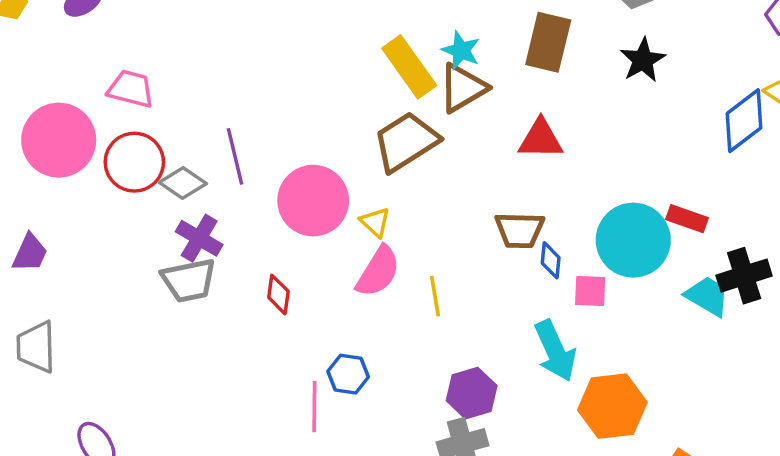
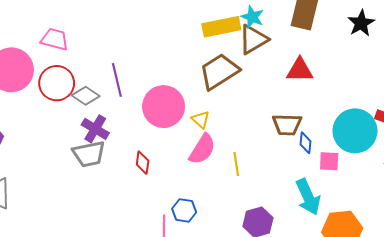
yellow rectangle: (409, 67) -> (221, 27), turned -66

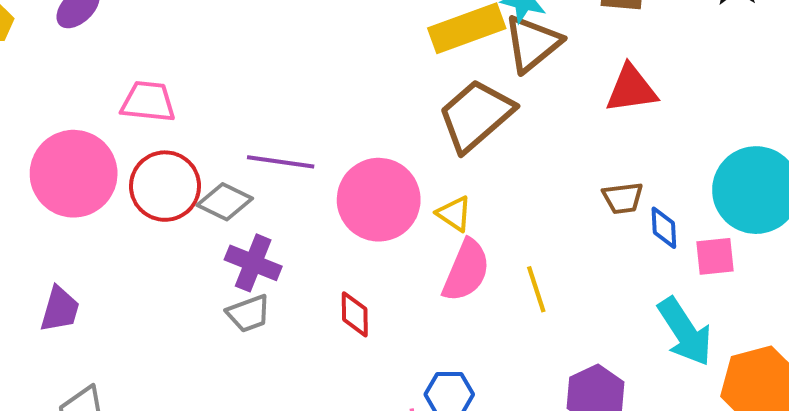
purple line: (117, 80) -> (281, 162), turned -60
brown trapezoid: (287, 125) -> (623, 198), size x0.7
gray trapezoid: (89, 154) -> (248, 313), size x0.7

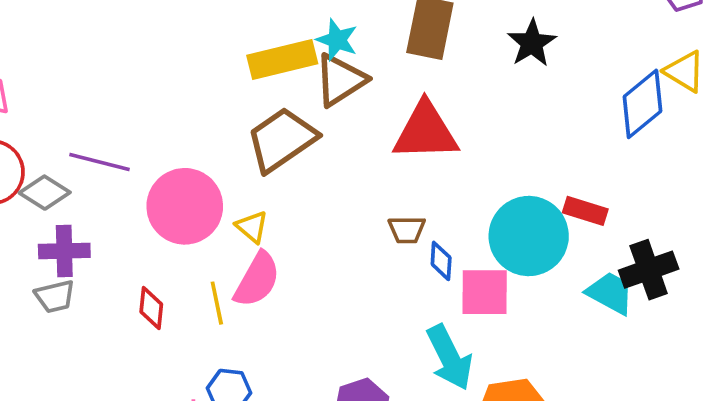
red triangle: (631, 89) -> (426, 132), size x1.4
pink square: (715, 256) -> (485, 292), size x1.4
purple cross: (253, 263) -> (64, 251), turned -30
yellow line: (536, 289) -> (217, 303), moved

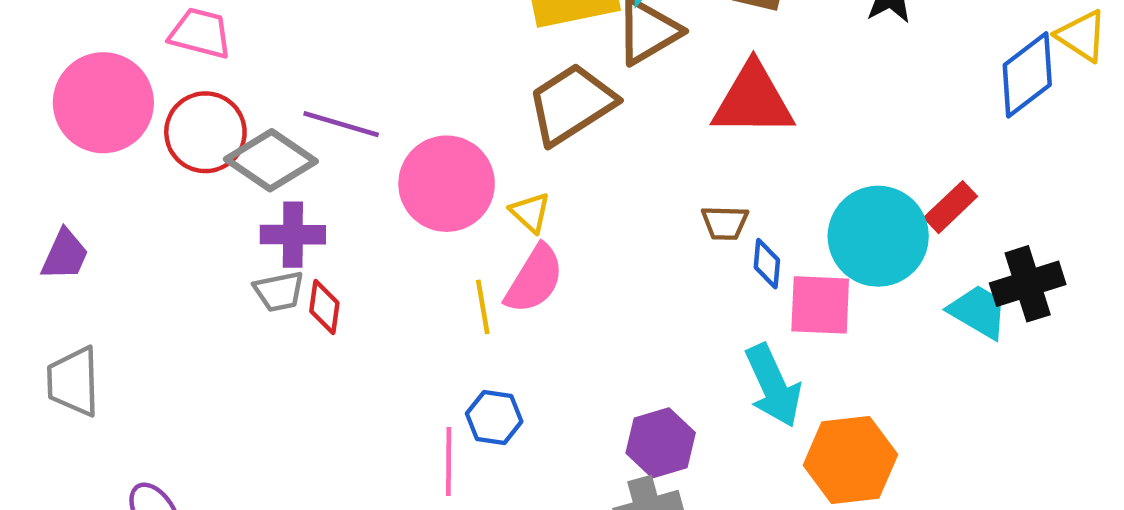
gray diamond: (45, 193) -> (271, 160), size x1.4
red rectangle: (585, 211) -> (951, 207), turned -63
red diamond: (151, 308) -> (324, 307), moved

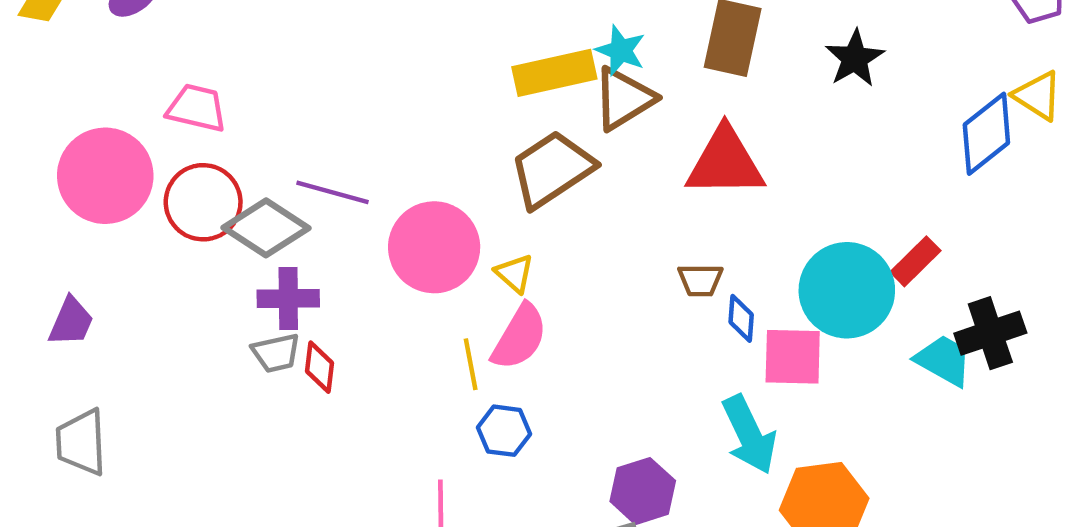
blue hexagon: (494, 417) -> (504, 431), moved

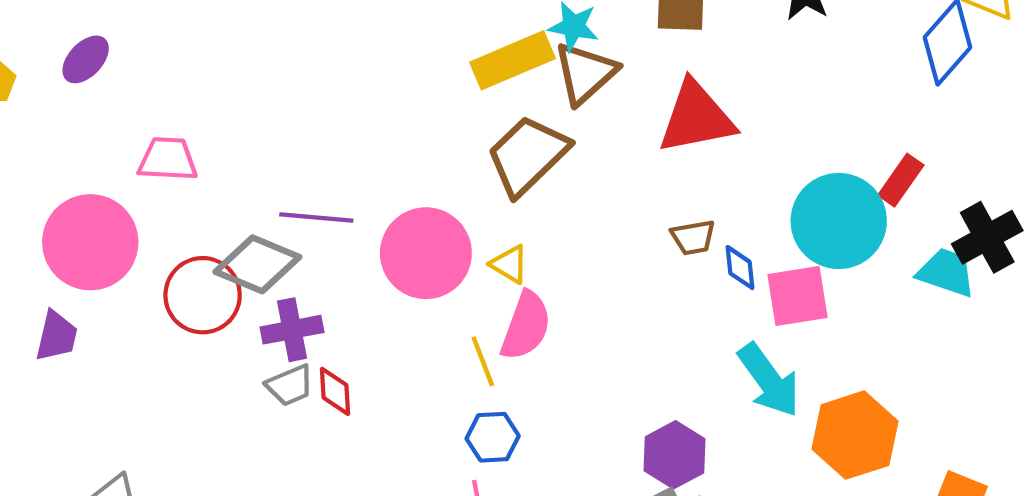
red circle: (203, 202) -> (203, 295), moved
purple trapezoid: (71, 322) -> (56, 336), moved
blue hexagon: (504, 431) -> (493, 437), moved

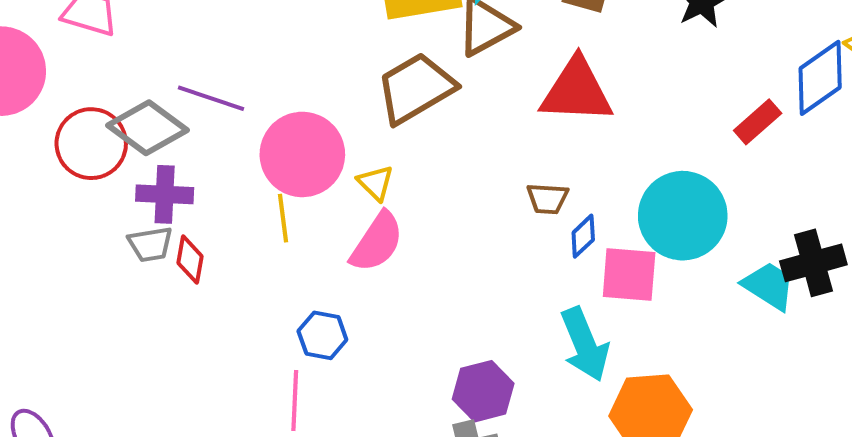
red rectangle: (901, 180) -> (758, 122), moved
blue diamond: (740, 268) -> (583, 236), turned 39
yellow line: (483, 361) -> (283, 218), moved

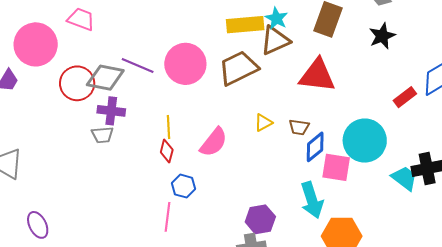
gray diamond: (148, 128) -> (105, 78), turned -30
pink circle: (302, 154) -> (185, 64), moved
yellow triangle: (376, 183) -> (263, 123), moved, turned 42
blue diamond: (583, 236) -> (315, 147), size x1.4
red diamond: (190, 260) -> (167, 151), moved

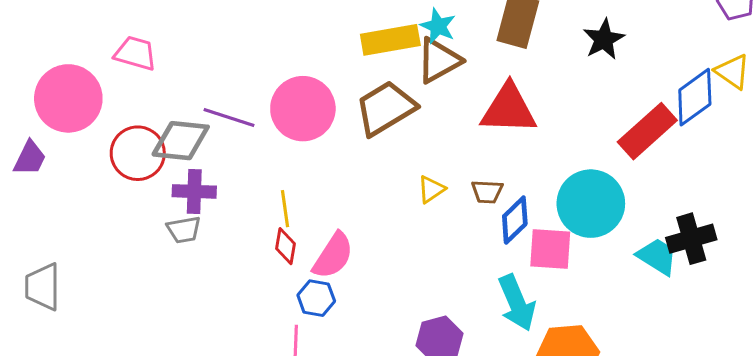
red rectangle: (405, 97) -> (647, 131), size x1.6
pink semicircle: (214, 142) -> (333, 256), moved

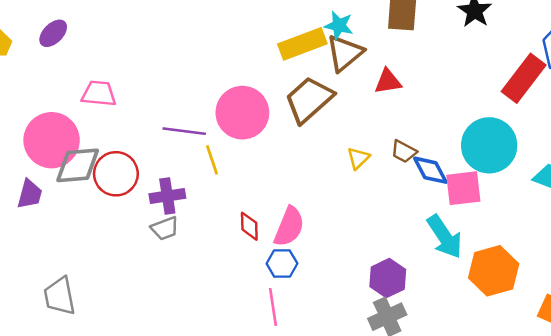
red triangle: (509, 109) -> (388, 81), moved, size x0.6
gray diamond: (181, 141) -> (78, 165), moved
brown trapezoid: (487, 192) -> (404, 152), turned 36
yellow line: (285, 209) -> (212, 160), moved
blue diamond: (515, 220) -> (430, 170), turned -63

